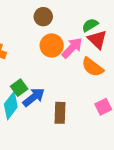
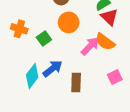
pink arrow: (72, 48) -> (90, 46), moved
green square: (19, 88) -> (44, 39), moved

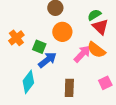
orange cross: (19, 29) -> (16, 38), turned 35
green square: (44, 39) -> (39, 47), turned -32
blue arrow: (53, 69) -> (47, 60), moved

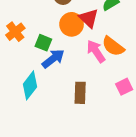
red triangle: (100, 27) -> (89, 18), moved
pink arrow: (82, 54) -> (96, 51), turned -78

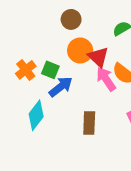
red triangle: (89, 18) -> (98, 57), moved
orange cross: (15, 32) -> (26, 70), moved

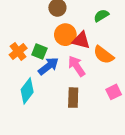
red triangle: (98, 57) -> (81, 40), turned -30
pink arrow: (106, 79) -> (77, 66), moved

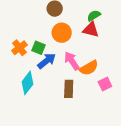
red triangle: (81, 40) -> (91, 30), moved
orange semicircle: (104, 55) -> (89, 68), moved, turned -66

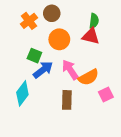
green semicircle: (94, 16) -> (94, 21), turned 128
orange cross: (19, 48) -> (29, 21), moved

